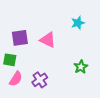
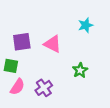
green star: (81, 67) -> (80, 70), moved

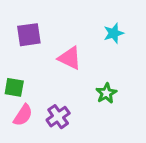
purple square: (22, 42) -> (29, 35), moved

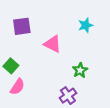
green square: (14, 87) -> (11, 66), turned 32
purple cross: (58, 117) -> (68, 96), moved

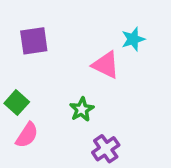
pink triangle: (53, 44) -> (106, 65), moved
green star: (80, 70) -> (82, 109), moved

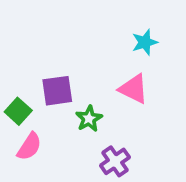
purple square: (34, 41) -> (57, 91), moved
pink triangle: (106, 65) -> (134, 89), moved

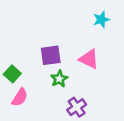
cyan star: (145, 42) -> (101, 20), moved
purple square: (57, 91) -> (51, 55), moved

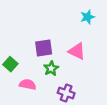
pink semicircle: (20, 97) -> (28, 84), moved, turned -112
purple cross: (77, 107) -> (66, 93), turned -35

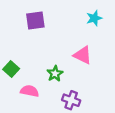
purple square: (44, 48) -> (35, 21), moved

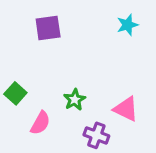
pink triangle: (83, 55) -> (126, 109), moved
pink semicircle: (30, 91) -> (40, 123), turned 108

